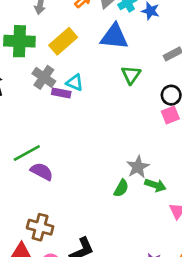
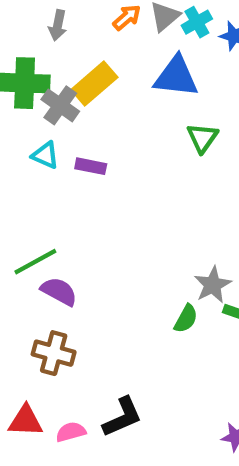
gray cross: (44, 77) -> (60, 105), moved
cyan triangle: (75, 83) -> (45, 155), moved
brown cross: (40, 227) -> (54, 353), moved

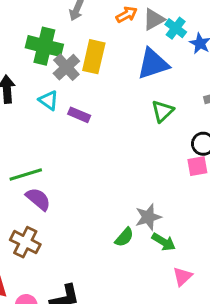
cyan cross: (197, 22) -> (176, 28), turned -35
blue triangle: (176, 77) -> (153, 64), turned -36
yellow rectangle: (94, 84) -> (94, 57), turned -48

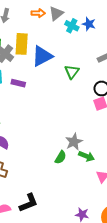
orange arrow: (127, 15) -> (38, 13), turned 40
cyan cross: (176, 28) -> (72, 26), moved
blue triangle: (153, 64) -> (42, 56), moved

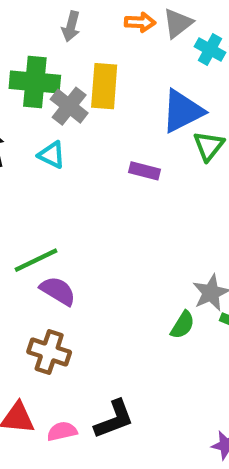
blue triangle: (42, 56) -> (182, 111), moved
purple rectangle: (18, 83) -> (144, 171), moved

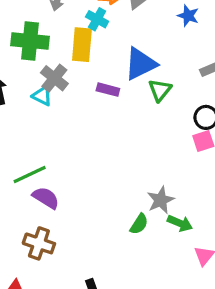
cyan cross: (210, 49) -> (97, 19), moved
gray cross: (69, 106) -> (54, 78), moved
purple rectangle: (144, 171) -> (108, 90), moved

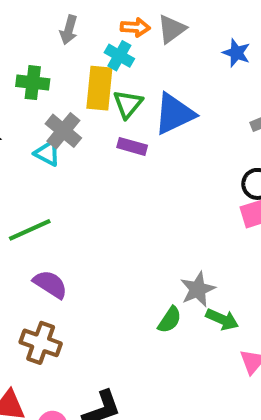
green cross: (30, 41) -> (33, 83), size x0.7
green triangle: (160, 90) -> (128, 104), moved
green line: (30, 175) -> (30, 230), moved

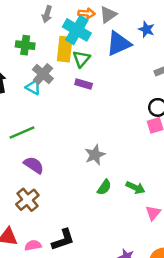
cyan cross: (119, 56) -> (77, 30), size x1.6
blue triangle: (174, 114) -> (119, 44), moved
gray star: (198, 289) -> (95, 155), moved
brown cross: (41, 343) -> (27, 200), turned 30

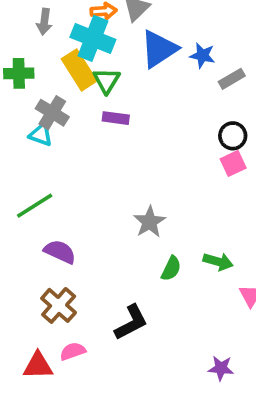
blue star: (146, 29) -> (202, 55), moved
yellow rectangle: (65, 49) -> (79, 70), turned -30
black L-shape: (63, 240) -> (131, 322), moved
pink semicircle: (33, 245) -> (73, 351), moved

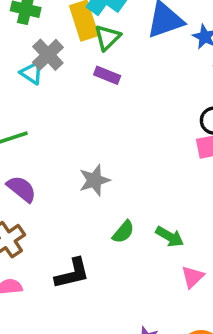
gray star: (150, 222) -> (94, 180), moved

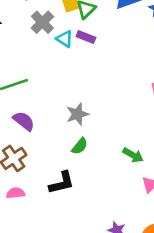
cyan triangle: (32, 73) -> (65, 39), moved
green semicircle: (123, 232) -> (80, 146), moved

